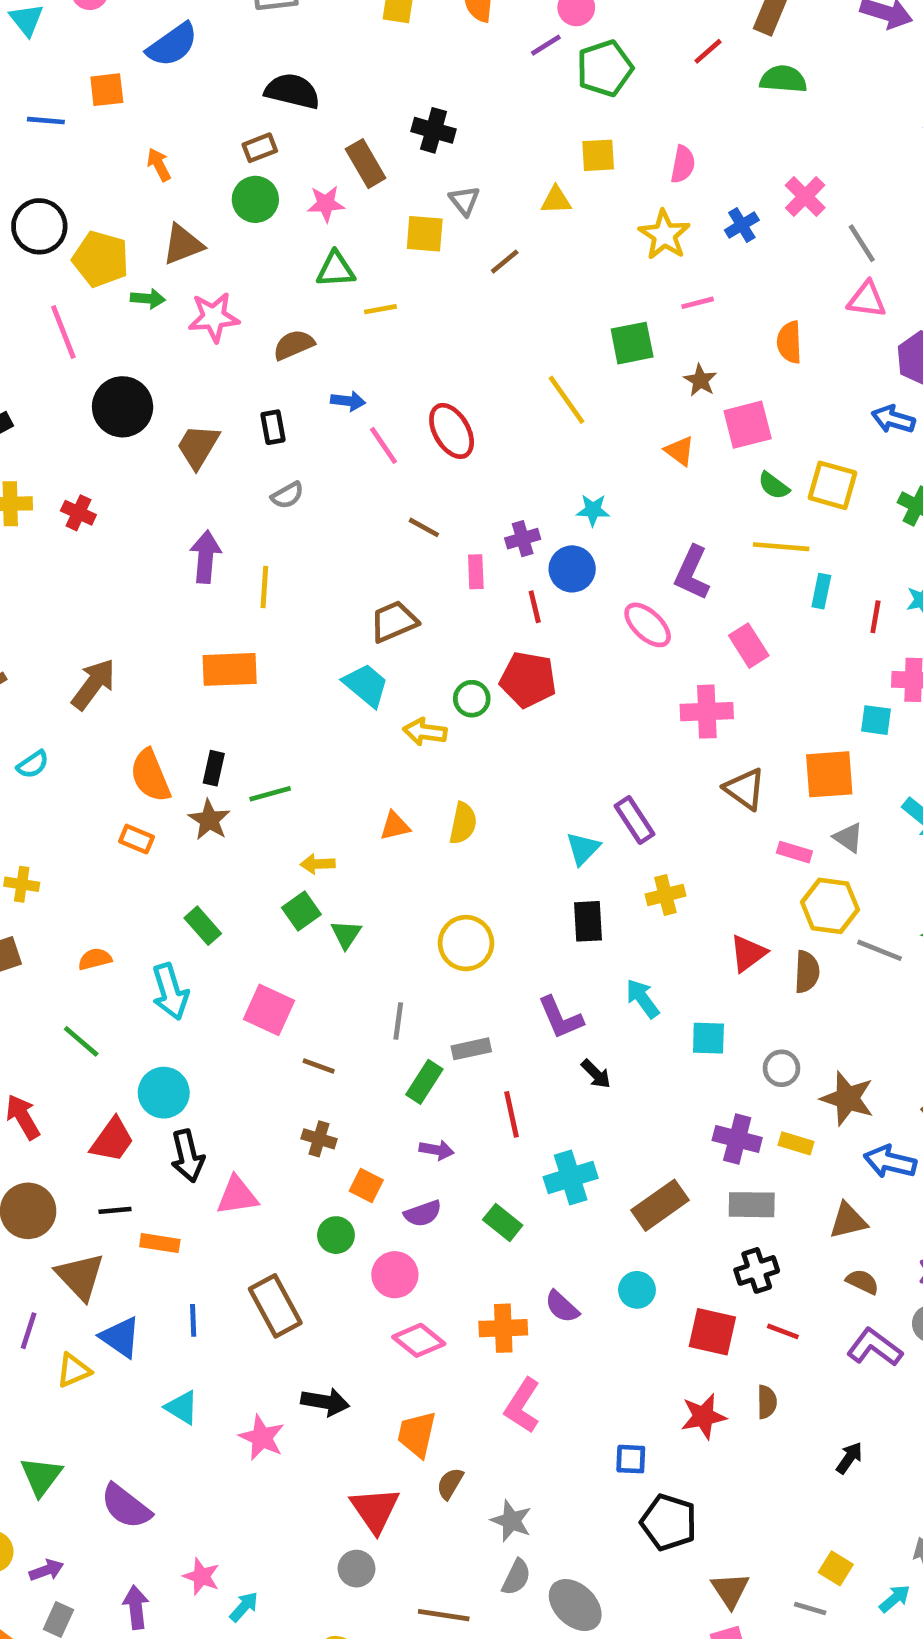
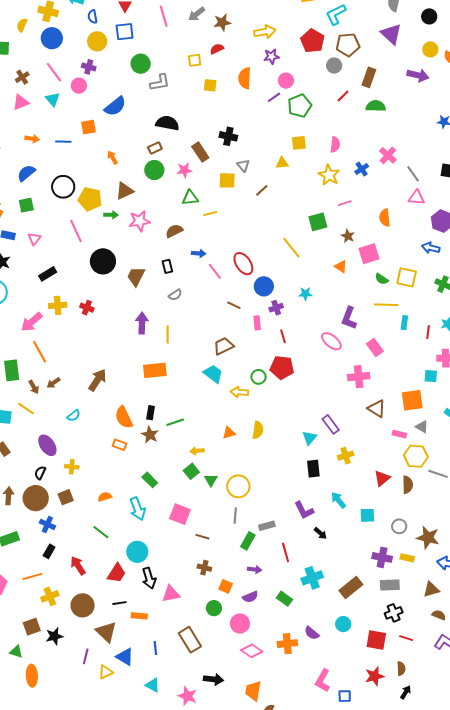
blue circle: (572, 569) -> (264, 286), moved
yellow circle: (466, 943) -> (238, 486), moved
pink L-shape: (522, 1406) -> (323, 680), moved
black arrow: (849, 1458) -> (406, 692), moved

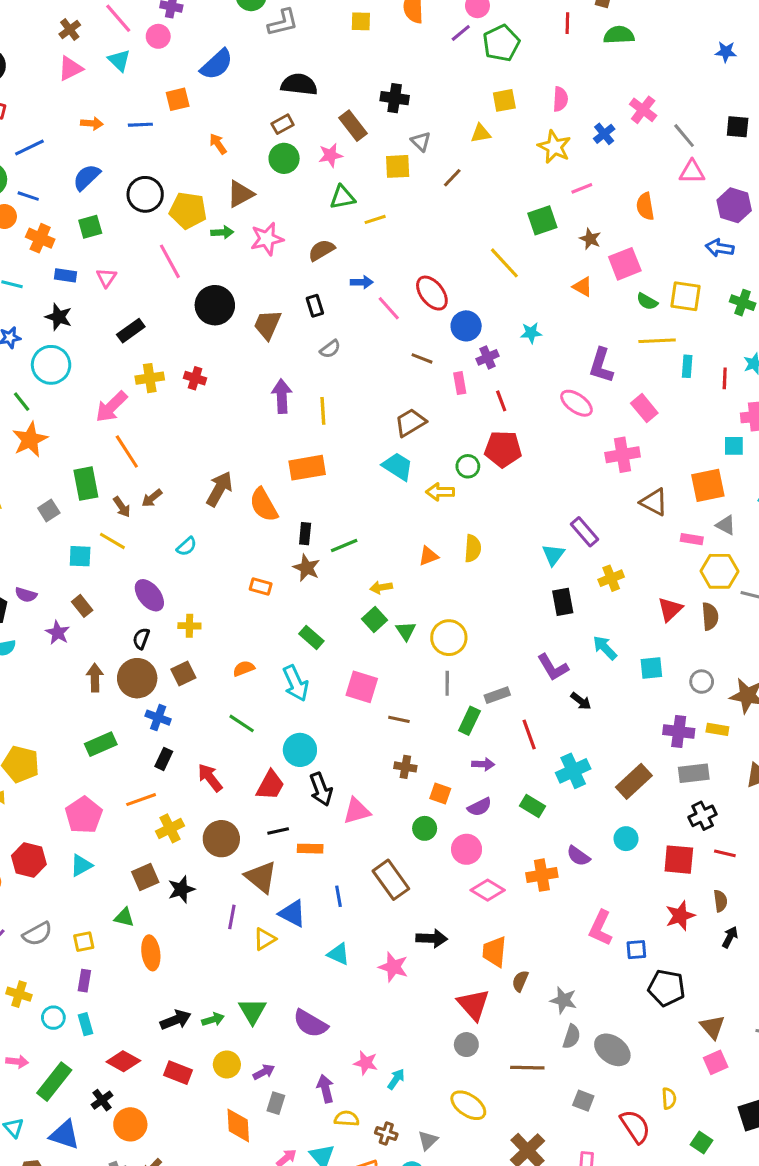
red line: (343, 96) -> (567, 23), turned -40
orange semicircle: (124, 417) -> (264, 505), moved

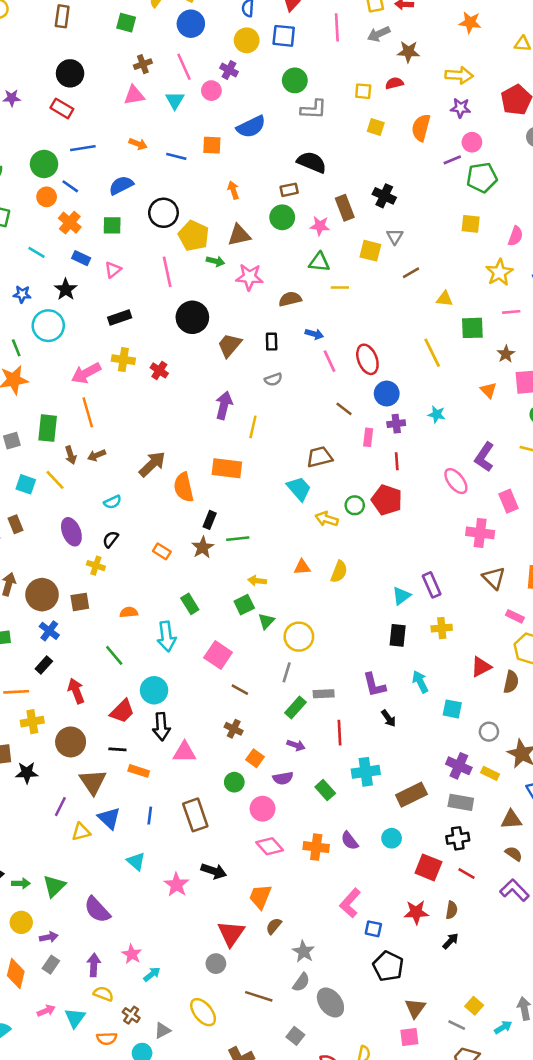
yellow triangle: (481, 133) -> (445, 299), moved
black semicircle: (141, 639) -> (110, 539), moved

